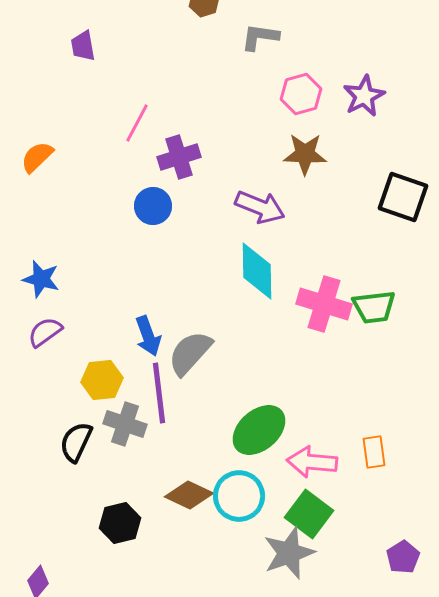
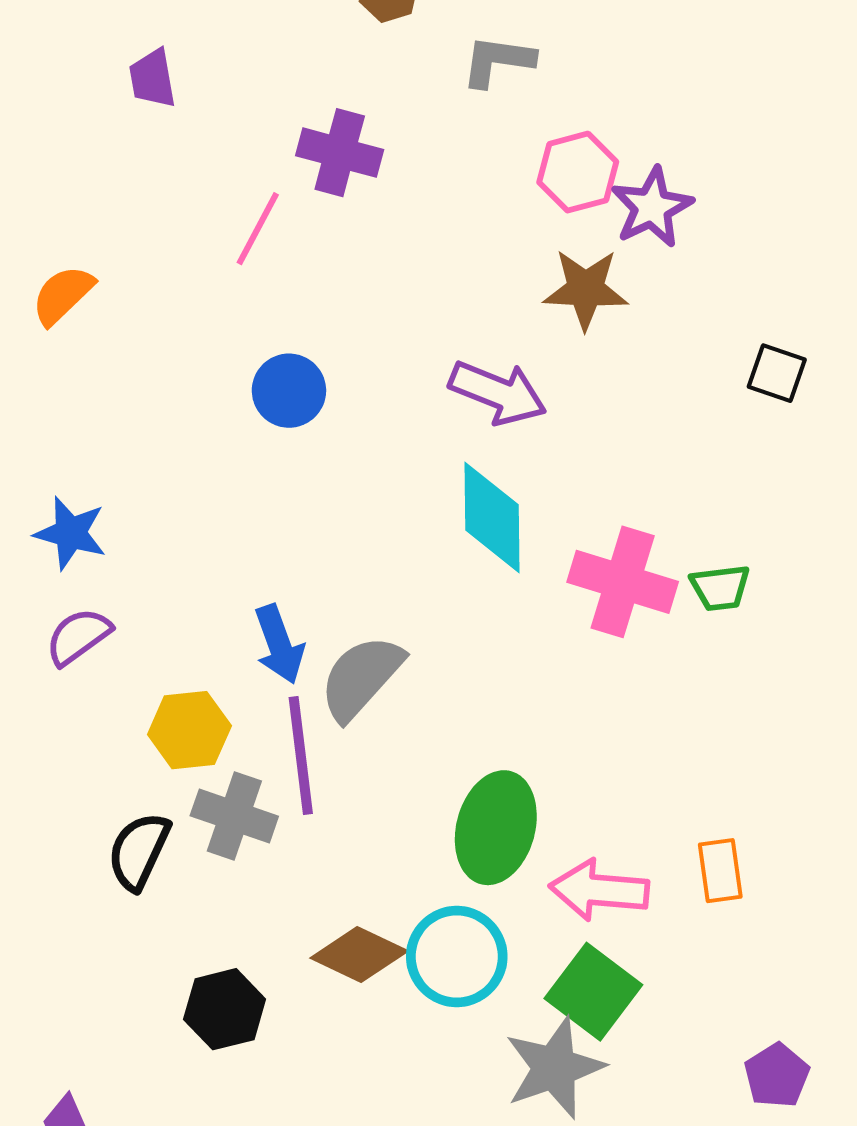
purple star: (364, 96) -> (652, 207), moved
purple cross: (179, 157) -> (340, 153), moved, turned 33
black square: (403, 197) -> (777, 373), size x0.6
green trapezoid: (374, 307) -> (720, 588), size x0.7
green ellipse: (259, 430) -> (496, 828), turned -34

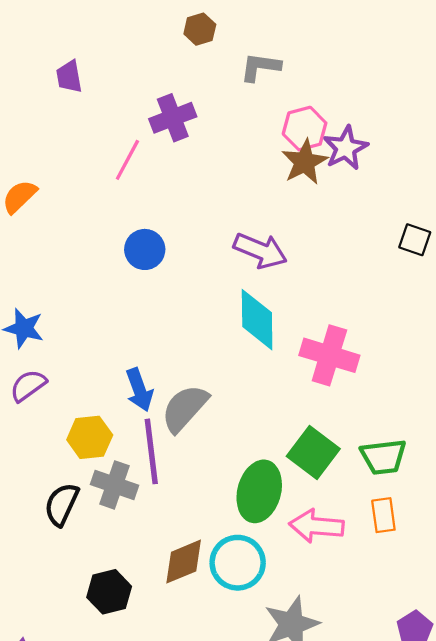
purple cross: (340, 153) -> (173, 118), turned -36
brown star: (586, 289) -> (305, 162), moved, turned -30
green trapezoid: (720, 588) -> (383, 457), moved, size x1.4
brown diamond: (359, 955) -> (184, 562), turned -48
green square: (593, 992) -> (313, 453), moved

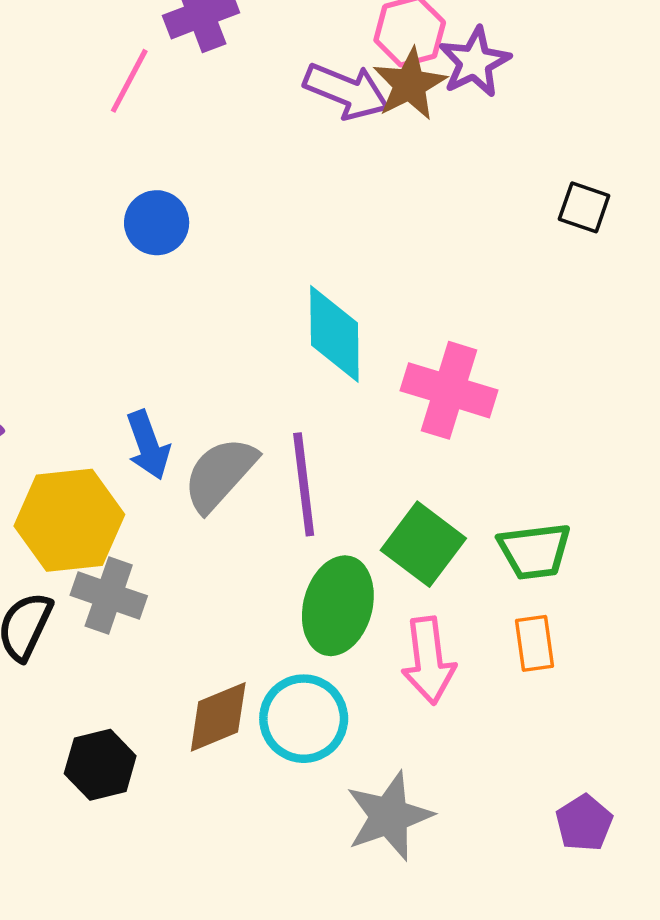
purple arrow: (260, 251) -> (346, 91), moved
yellow hexagon: (90, 437) -> (69, 520), size x1.5
purple line: (151, 451) -> (304, 484), moved
pink arrow: (316, 526) -> (428, 660), turned -102

